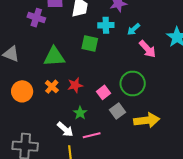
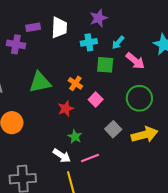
green square: (90, 44) -> (105, 65), moved
green circle: (133, 83) -> (139, 98), moved
orange cross: (52, 87) -> (75, 83), moved
pink square: (103, 92) -> (96, 99), moved

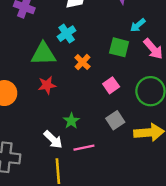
cyan cross: (89, 42) -> (67, 34), moved, turned -35
pink square: (96, 99) -> (111, 85), moved
red star: (66, 109) -> (47, 85), moved

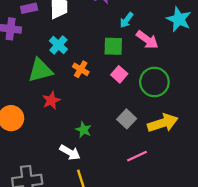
pink square: (111, 85) -> (119, 74), moved
pink line: (84, 148) -> (137, 156), moved

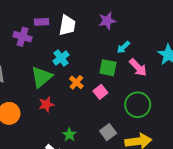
green triangle: (40, 70) -> (42, 77), turned -35
pink square: (119, 74) -> (100, 92), moved

